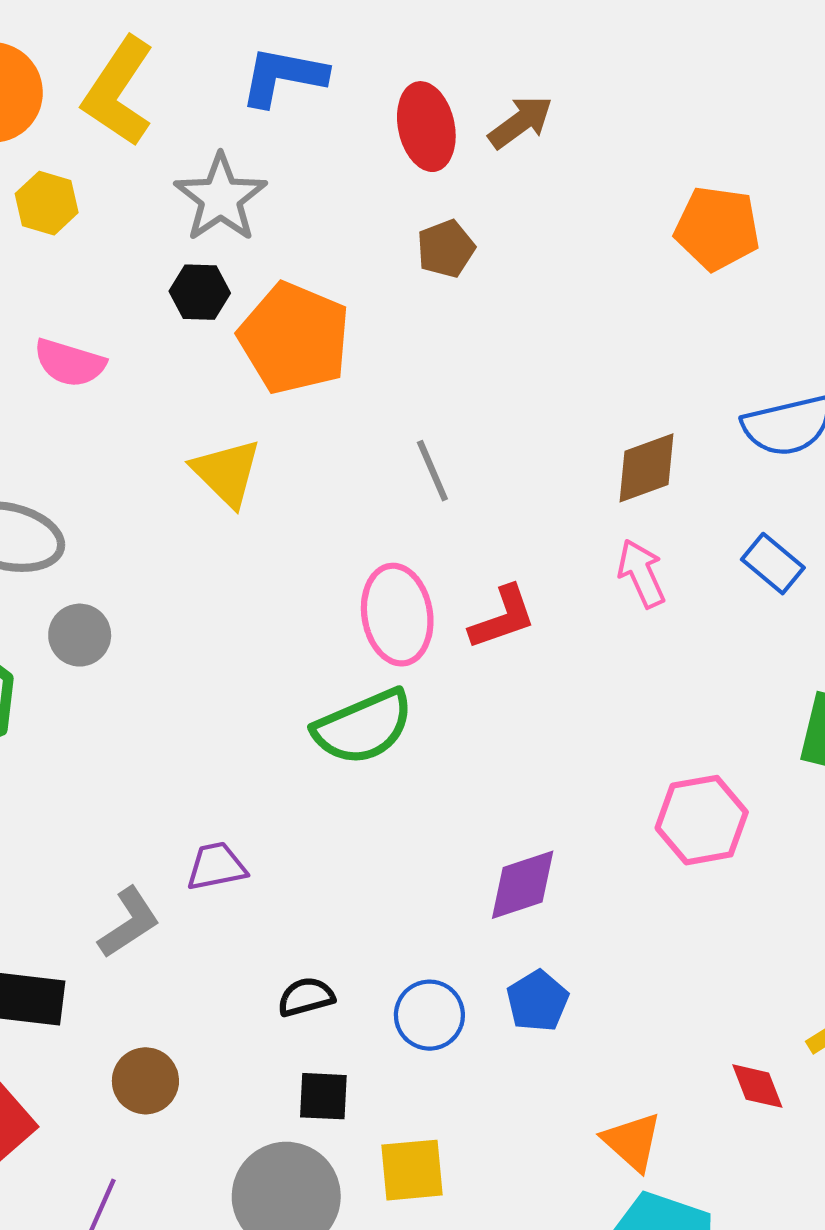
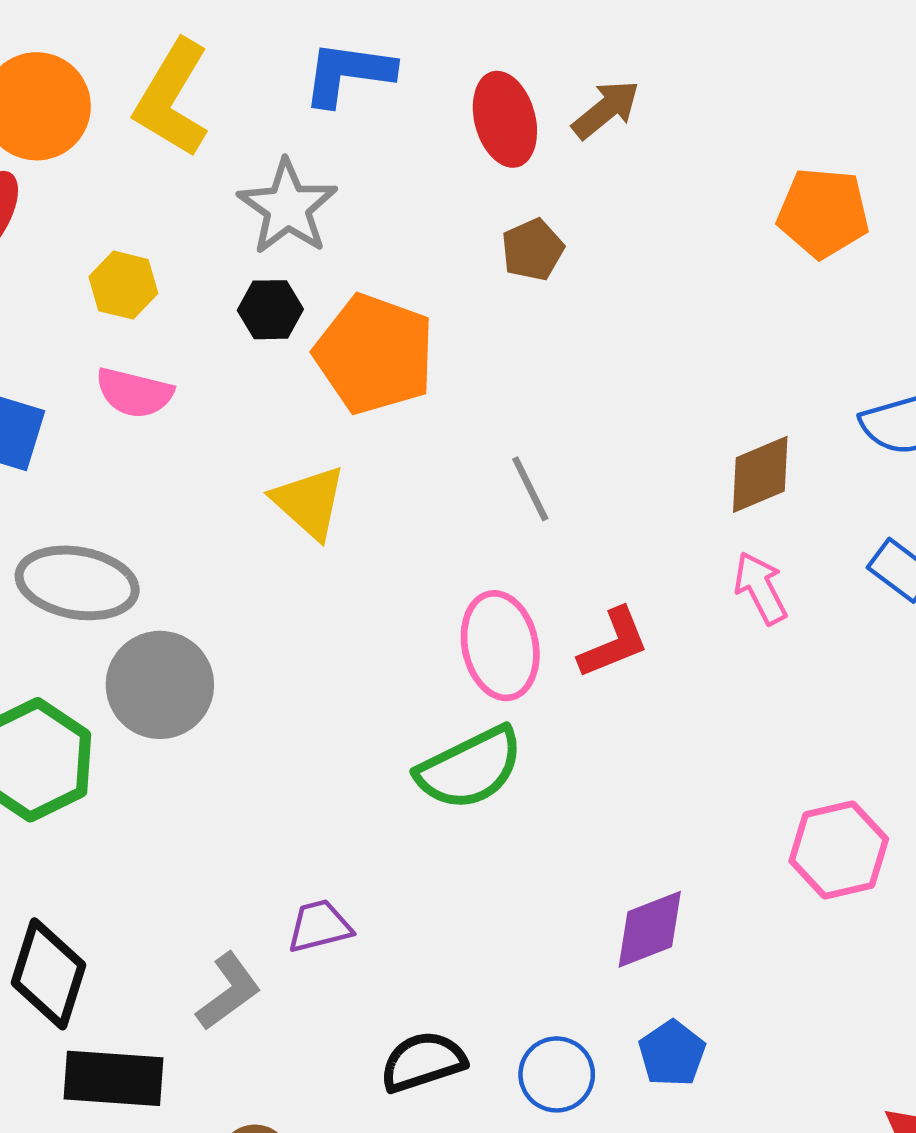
yellow hexagon: (47, 203) -> (123, 285), moved
gray circle: (80, 635) -> (160, 685), size x1.6
black semicircle: (306, 997) -> (423, 1062), size x1.4

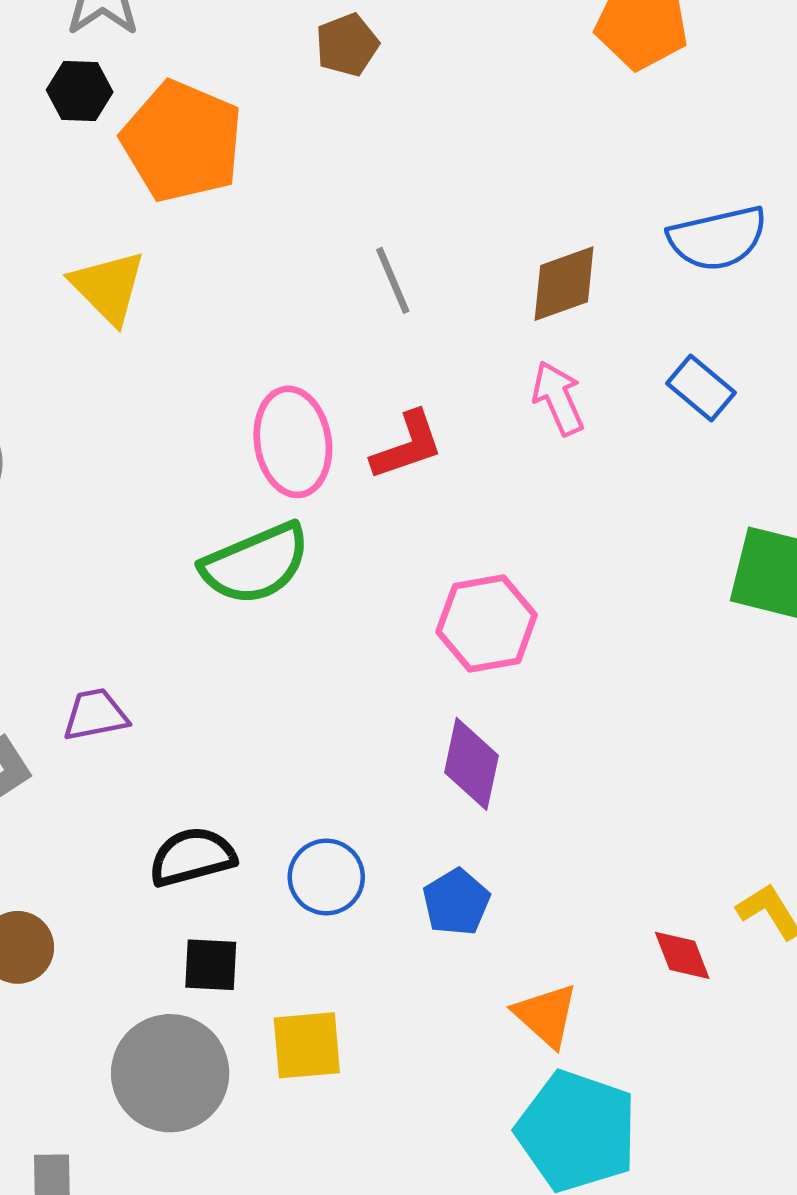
gray line: (530, 489) -> (393, 280), moved
pink hexagon: (839, 850) -> (487, 623), moved
purple diamond: (650, 929) -> (472, 764), moved, turned -60
blue pentagon: (672, 1053) -> (456, 902), moved

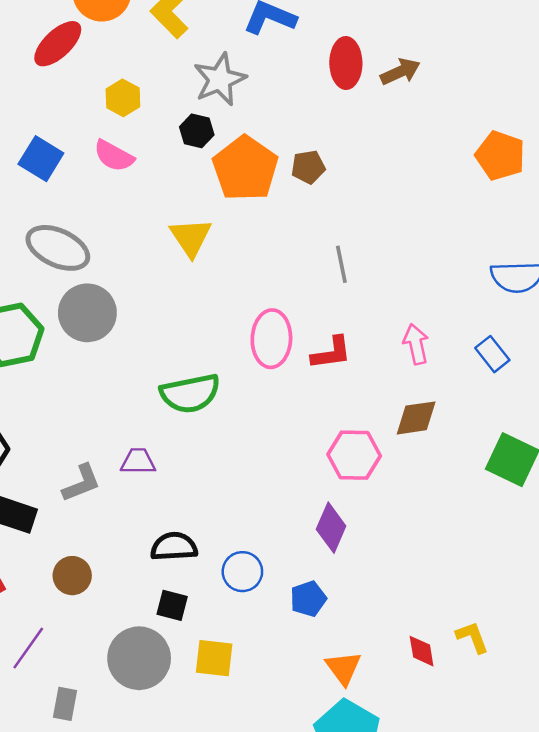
brown pentagon: (347, 45) -> (308, 167), moved
brown diamond: (564, 284) -> (416, 418), moved
green semicircle: (256, 564) -> (190, 393), moved

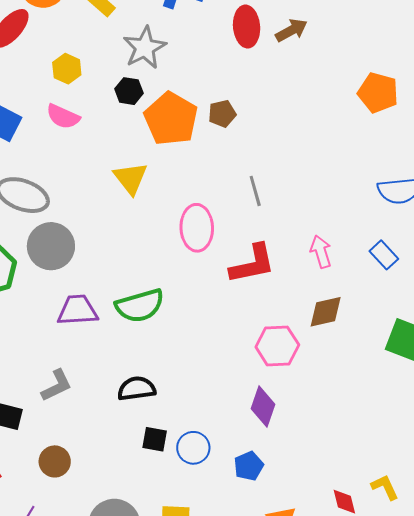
pink ellipse: (271, 339) -> (197, 228), moved
red L-shape: (331, 353) -> (252, 264), size x1.4
purple trapezoid: (138, 461) -> (78, 310), moved, size x1.4
black semicircle: (174, 547) -> (137, 389), moved
black square: (172, 605) -> (155, 439), moved

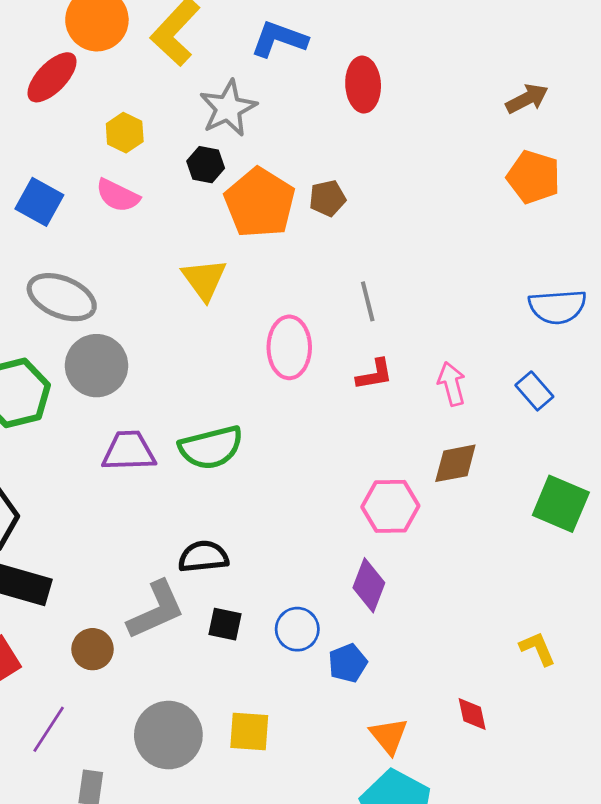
brown arrow: (291, 30) -> (527, 99), moved
red L-shape: (252, 264) -> (374, 374), moved, size x0.6
gray L-shape: (57, 386) -> (156, 610), moved, size x1.4
blue circle: (193, 448) -> (297, 629), moved
yellow L-shape: (385, 487) -> (537, 649), moved

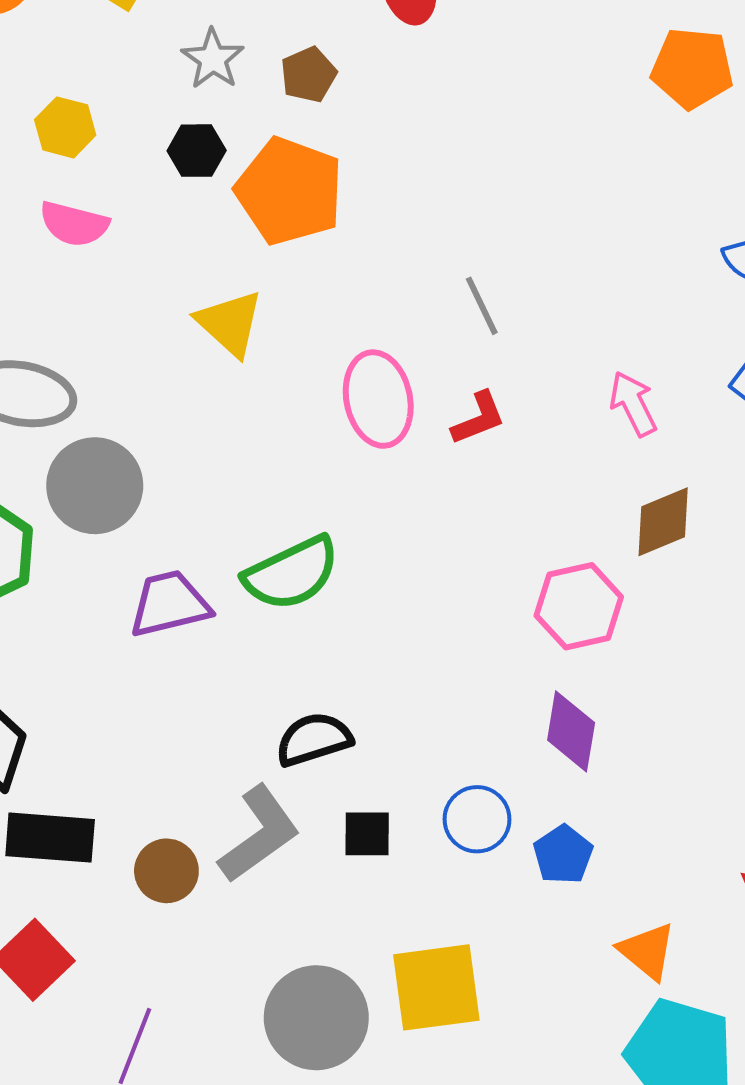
gray star: (228, 108) -> (213, 59), size x0.7
brown pentagon: (327, 198) -> (308, 75), moved
red L-shape: (374, 374) -> (478, 418), moved
brown circle: (93, 649) -> (166, 871), moved
yellow square: (249, 731) -> (436, 987), size x1.4

